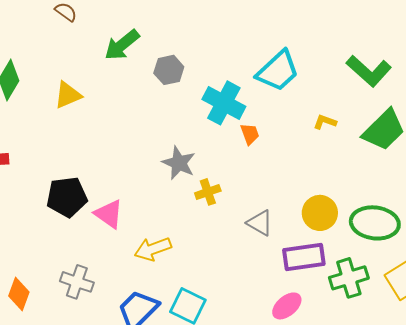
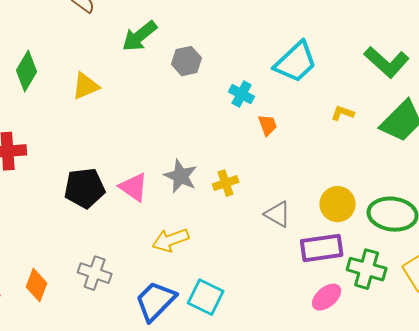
cyan cross: (224, 103) -> (242, 94), size x0.6
gray star: (179, 163) -> (181, 176), moved
pink triangle: (109, 214) -> (134, 187), moved
green cross: (349, 278) -> (367, 269), turned 33
pink ellipse: (287, 306) -> (327, 297), moved

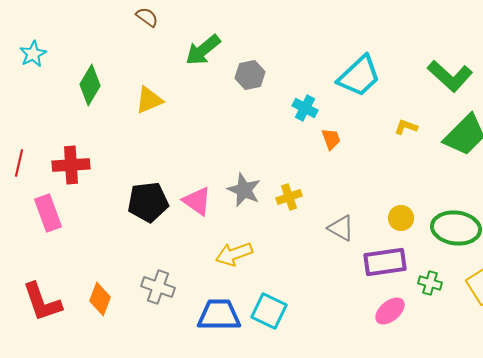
yellow circle: (338, 204) -> (401, 218), size x0.7
green cross: (367, 269) -> (430, 283), size x0.6
blue trapezoid: (156, 301) -> (219, 315), turned 45

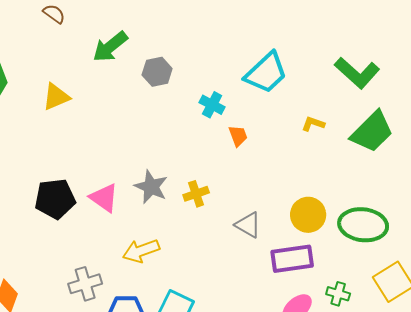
yellow circle: (401, 218) -> (308, 215), size x1.4
green cross: (430, 283) -> (338, 294), moved
gray cross: (158, 287) -> (85, 284), moved, turned -36

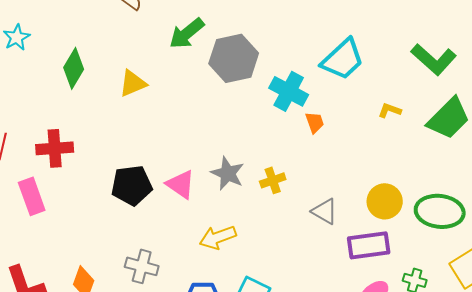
gray hexagon: (157, 72) -> (234, 58), size x1.6
cyan cross: (212, 105) -> (289, 91), size x1.5
gray cross: (85, 284) -> (142, 266), moved, turned 32

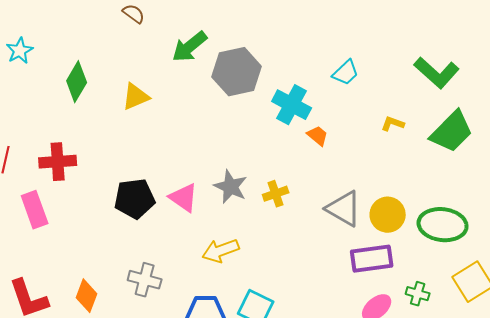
cyan trapezoid: (343, 59) -> (346, 73), size x0.6
orange trapezoid: (315, 122) -> (318, 136), turned -30
gray triangle: (325, 211) -> (344, 209), moved, size x1.4

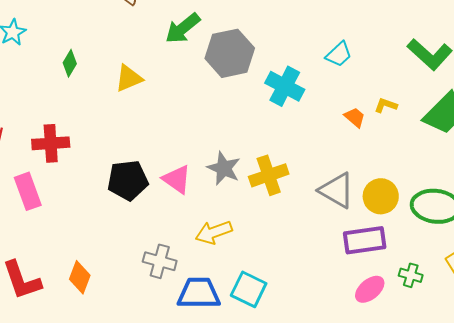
green diamond: (77, 82) -> (70, 63), size x0.7
orange trapezoid: (318, 136) -> (355, 117), moved
yellow cross: (276, 194) -> (269, 175), size x1.5
gray cross: (145, 280) -> (160, 261), moved

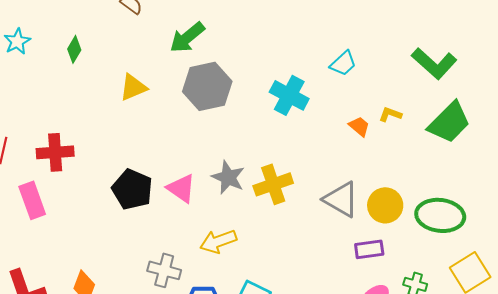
gray hexagon: (230, 53) -> (207, 86), moved
green diamond: (70, 63) -> (74, 49), moved
black pentagon: (128, 180) -> (132, 189), turned 30
purple rectangle: (365, 240) -> (369, 249), size x0.7

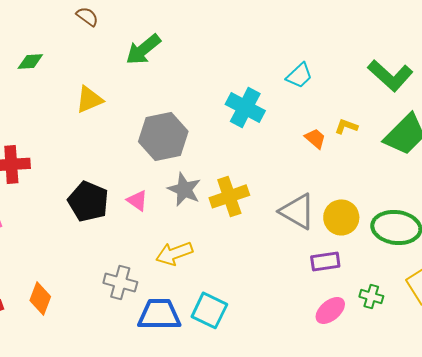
green diamond: (74, 49) -> (30, 61), turned 56
gray hexagon: (207, 86) -> (163, 136), moved
pink triangle: (181, 188) -> (137, 200), size x0.7

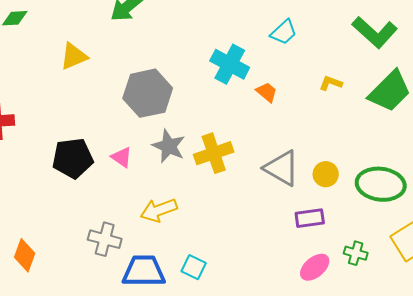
orange trapezoid: (315, 138) -> (267, 92), moved
black pentagon: (88, 201) -> (73, 158), turned -30
yellow circle: (341, 217) -> (326, 174), size x0.7
cyan square: (209, 310) -> (194, 267), size x0.7

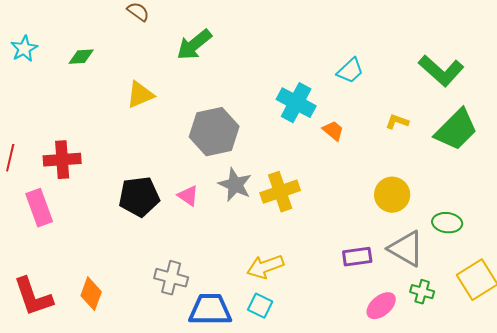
gray triangle: (282, 168) -> (406, 249), moved
yellow circle: (326, 174) -> (392, 195), moved, size x1.4
green ellipse: (381, 184) -> (447, 223), size x0.6
yellow arrow: (159, 210) -> (265, 267), moved
purple rectangle: (310, 218) -> (357, 257), moved

